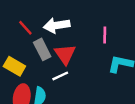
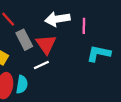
white arrow: (57, 25) -> (57, 19), moved

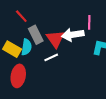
white arrow: (57, 19) -> (73, 35), moved
cyan semicircle: (22, 84) -> (26, 47), moved

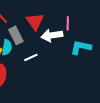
red triangle: (55, 39) -> (35, 21), moved

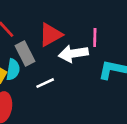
red triangle: (35, 21) -> (51, 35), turned 36

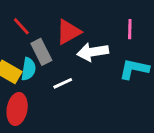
pink line: (95, 37) -> (130, 29), moved

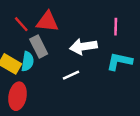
red triangle: (68, 32) -> (47, 22), moved, turned 35
white line: (63, 83) -> (71, 75), moved

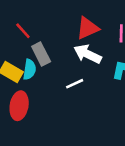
red triangle: (47, 22) -> (88, 28), moved, turned -30
white arrow: (83, 47) -> (88, 54), turned 35

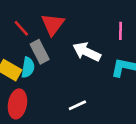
red triangle: (88, 28) -> (53, 24), moved, turned -30
white line: (75, 84) -> (77, 105), moved

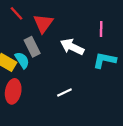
red line: (21, 28) -> (16, 13), moved
cyan semicircle: (28, 67) -> (22, 60), turned -42

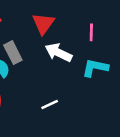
red triangle: (43, 23) -> (43, 24), moved

